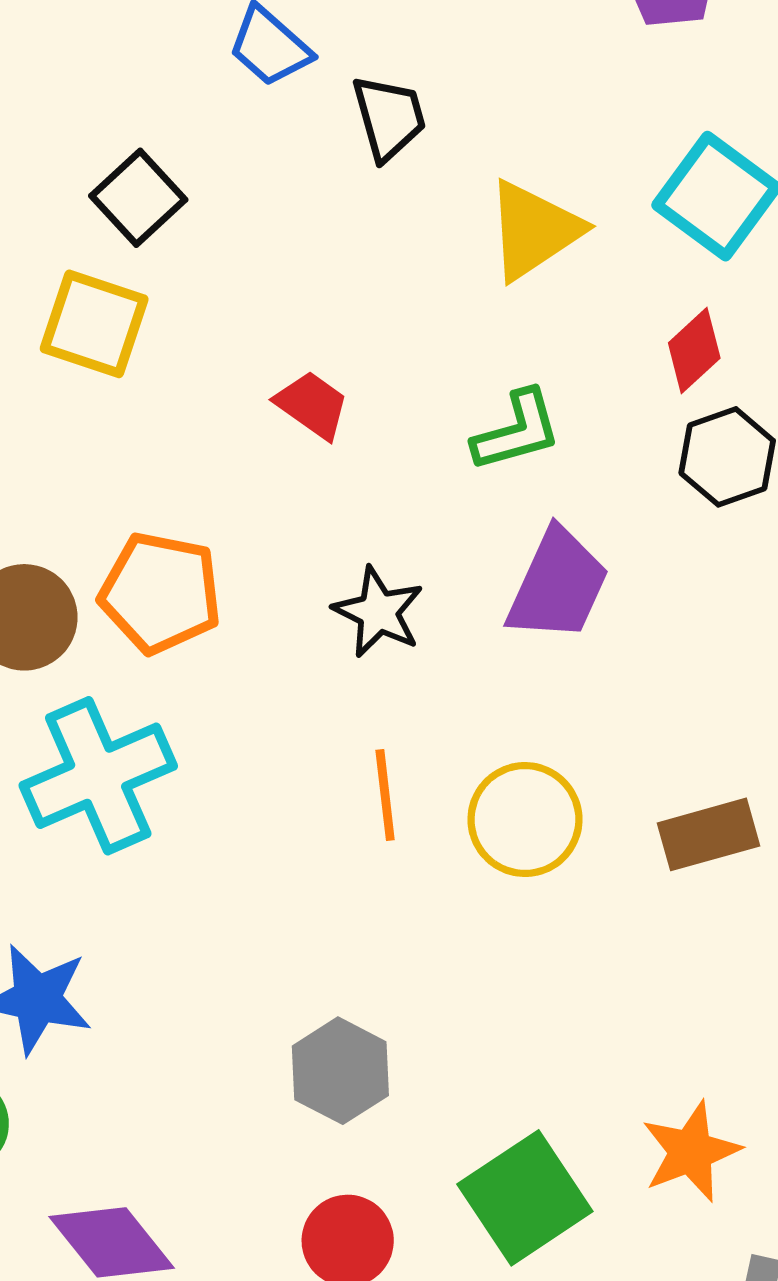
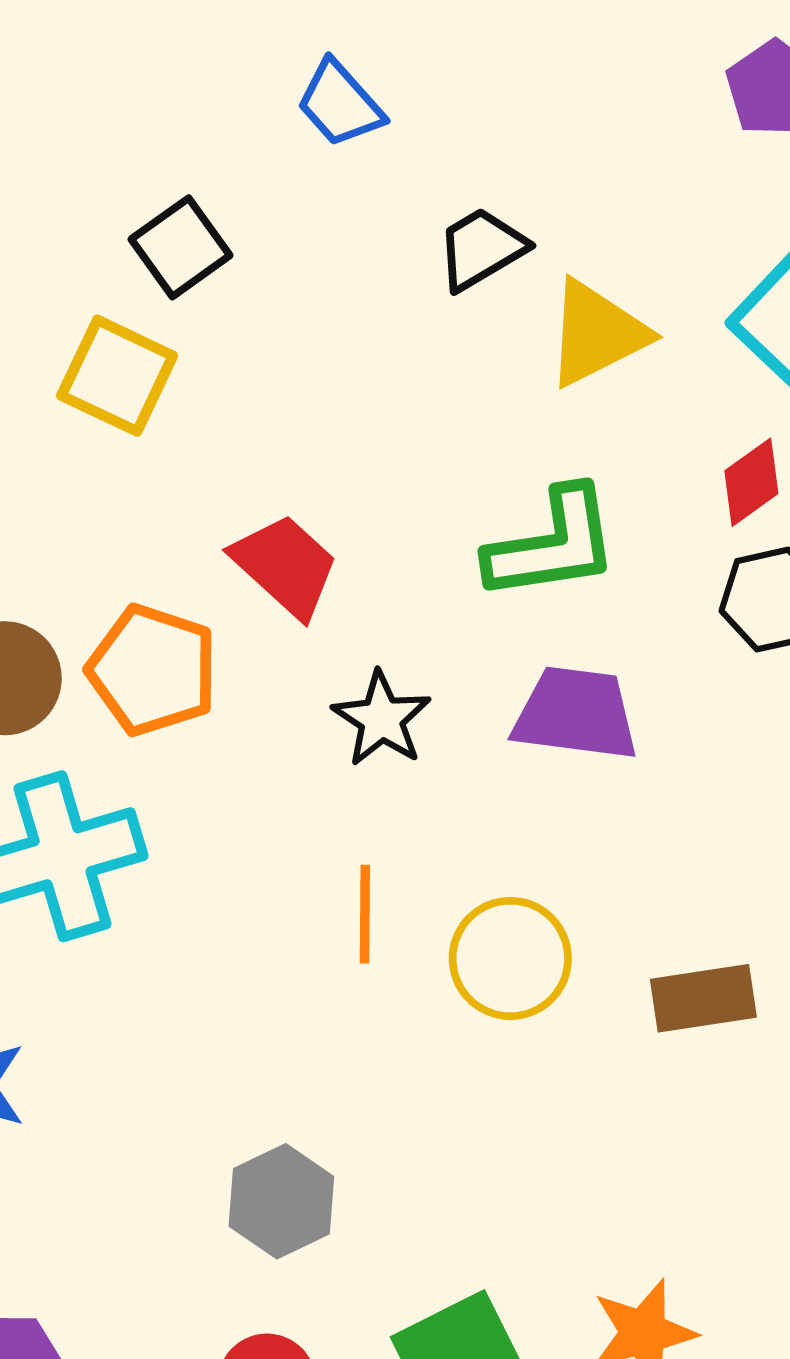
black trapezoid: (389, 118) -> (481, 249), moved, turned -112
red trapezoid: (312, 405) -> (285, 566), moved, size x1.4
green L-shape: (517, 431) -> (552, 544), size x1.4
purple trapezoid: (558, 585) -> (576, 714), turned -114

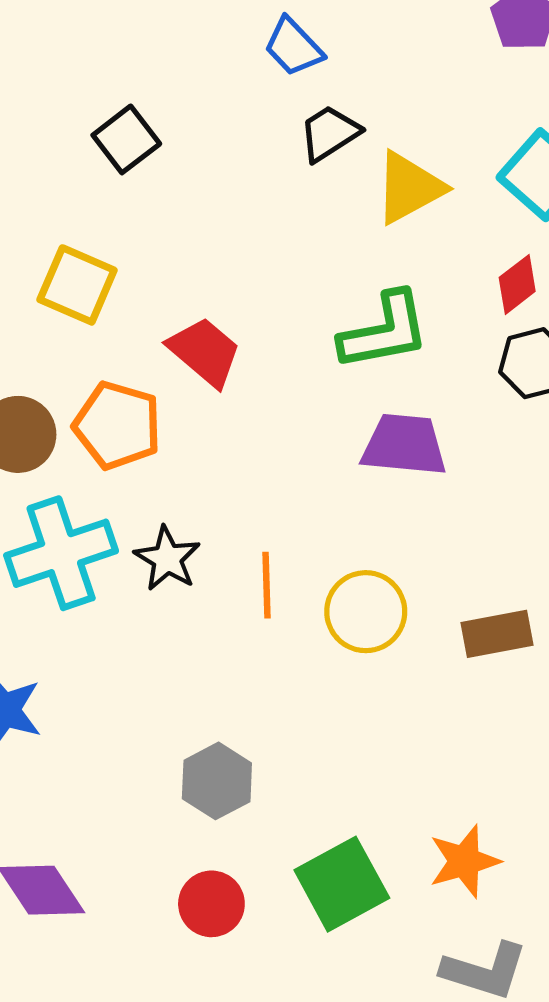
blue trapezoid: (340, 104) -> (293, 47), moved
yellow square: (117, 376) -> (77, 285), moved
black star: (382, 719) -> (167, 559), moved

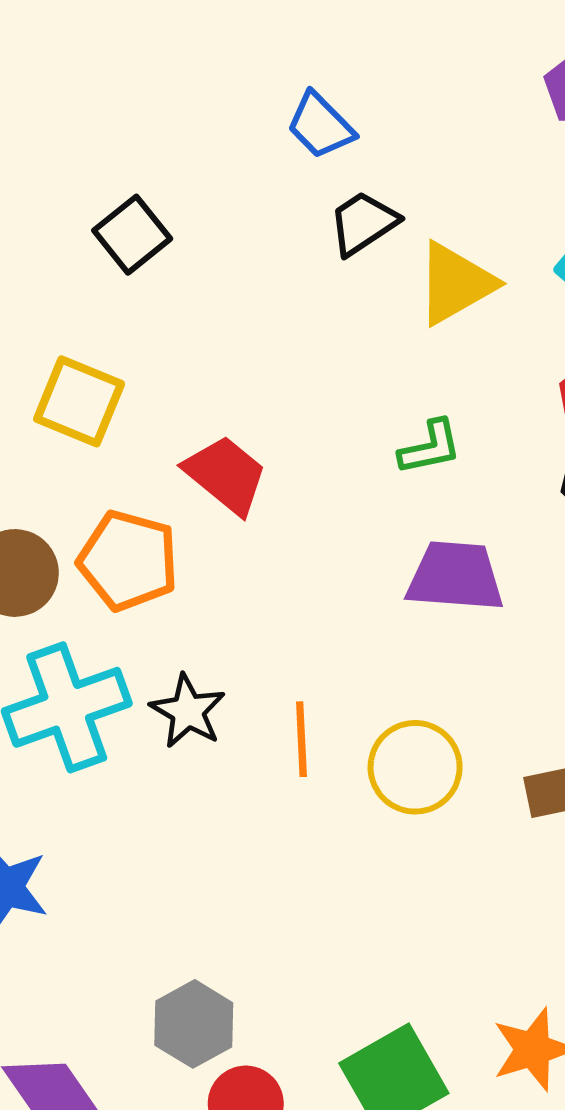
green L-shape: (384, 331) -> (430, 447), size x0.6
gray hexagon: (217, 781) -> (194, 1024), moved

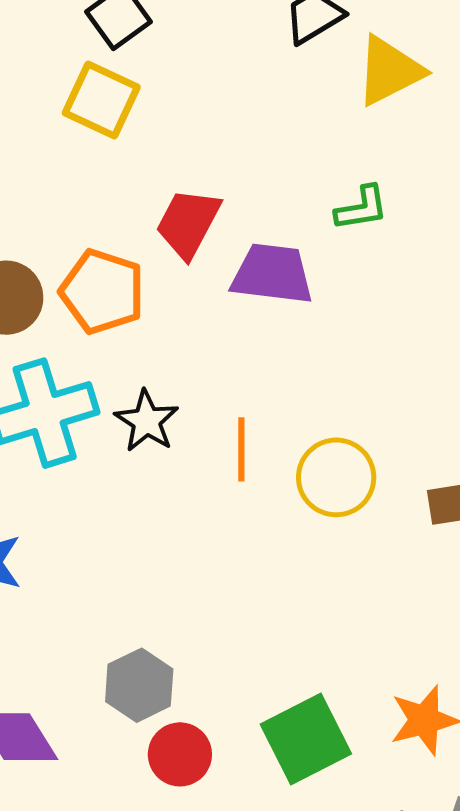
yellow square: (79, 401) -> (101, 100), moved
red trapezoid: (226, 475) -> (188, 223), turned -104
purple trapezoid: (455, 576) -> (272, 274), moved

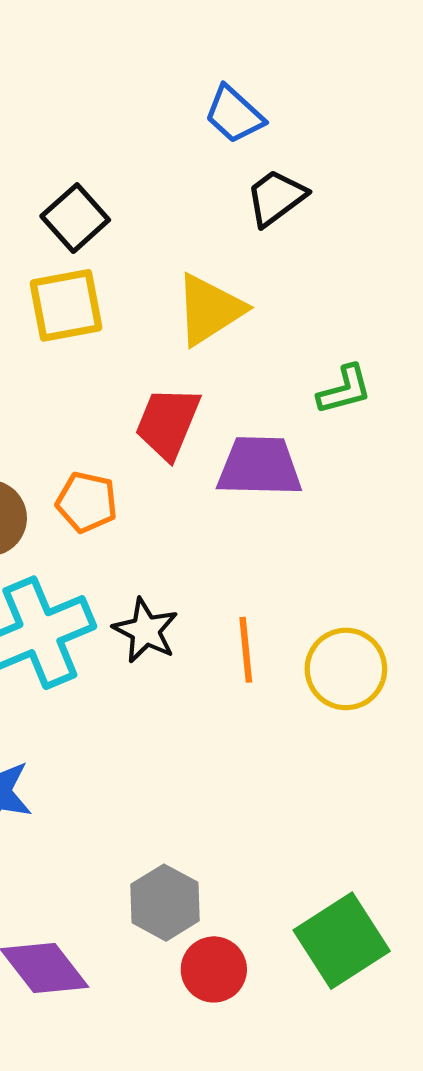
yellow triangle: (389, 71) -> (210, 310), moved
yellow square: (101, 100) -> (66, 305), turned -30
orange pentagon: (102, 292) -> (87, 502), size x0.7

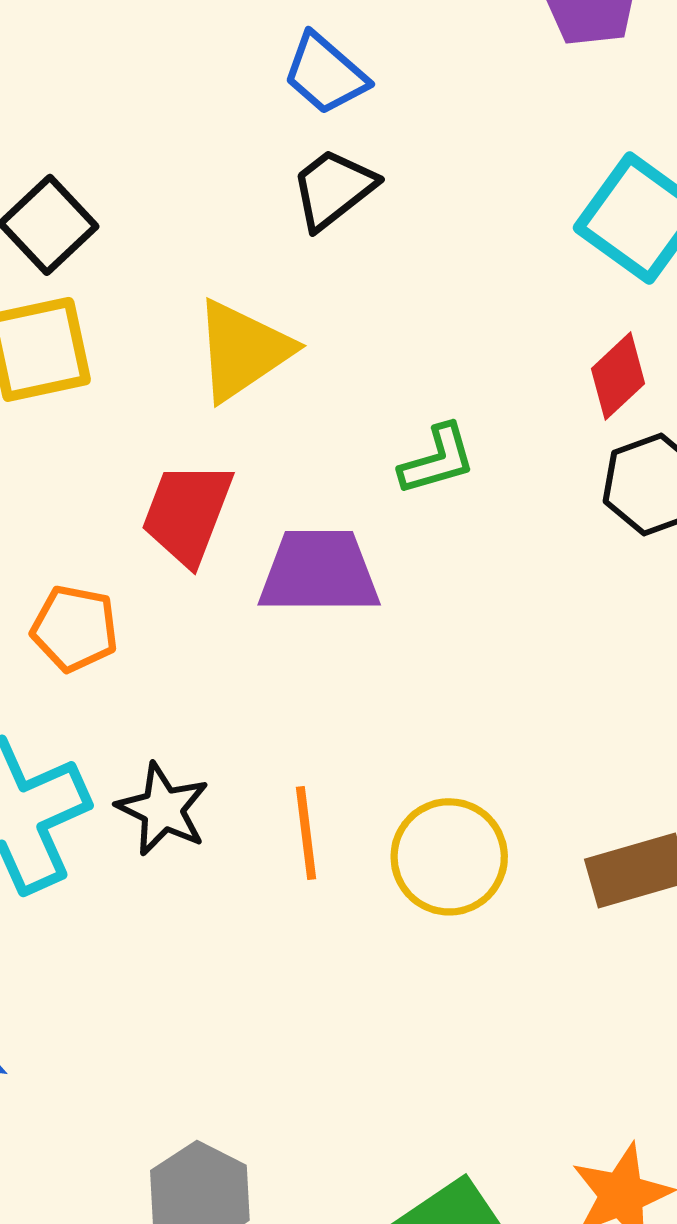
blue trapezoid: (234, 114) -> (325, 74), moved

